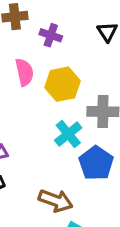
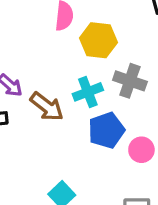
brown arrow: (56, 201) -> (47, 107), moved

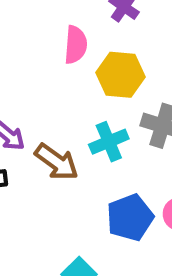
blue pentagon: (106, 130) -> (130, 218), moved

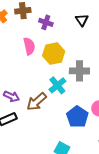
brown arrow: (57, 162) -> (37, 102), turned 120

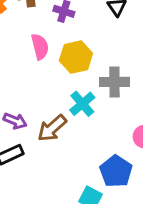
blue pentagon: (77, 117) -> (116, 171), moved

